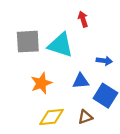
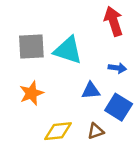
red arrow: (83, 19) -> (113, 21), moved, size x1.6
orange star: (41, 83) -> (31, 93), moved

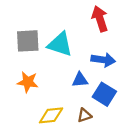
blue arrow: (117, 68) -> (103, 60), size x1.5
orange star: (31, 93) -> (28, 82), turned 30

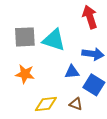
brown triangle: (84, 115) -> (76, 104), turned 40

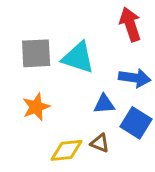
orange star: (25, 74) -> (36, 107), turned -30
brown triangle: (76, 104) -> (100, 143), moved

